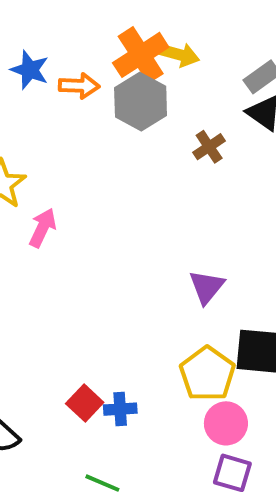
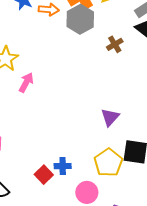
blue cross: (120, 409) -> (63, 166), moved
pink circle: (226, 423) -> (87, 192), moved

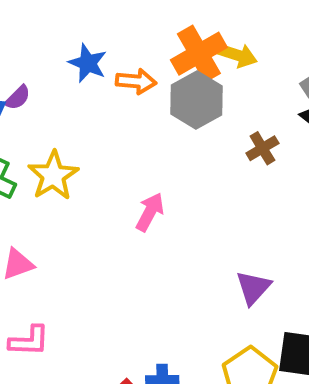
pink arrow: (26, 82) -> (150, 212), moved

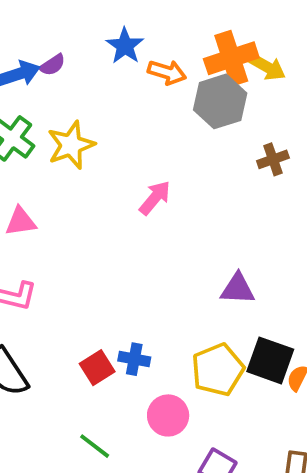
purple triangle: (253, 288) -> (238, 289), turned 39

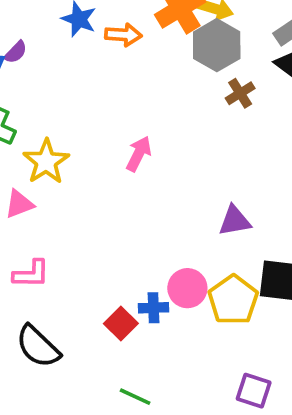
gray hexagon: (220, 101) -> (217, 45), moved
yellow star: (71, 145) -> (46, 162), moved
pink circle: (168, 415) -> (187, 288), moved

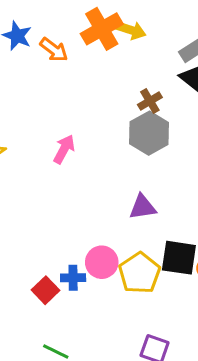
orange arrow: (123, 35) -> (54, 50), turned 32
gray hexagon: (217, 45) -> (149, 133), moved

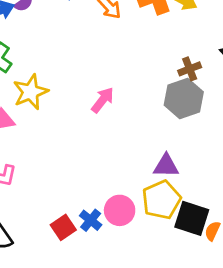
yellow pentagon: (140, 273) -> (161, 200), moved
blue cross: (73, 278) -> (91, 220), turned 30

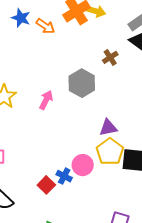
gray hexagon: (184, 99) -> (82, 83), moved
pink arrow: (103, 100) -> (46, 100), moved

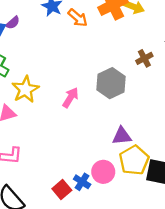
purple triangle: (108, 128) -> (122, 136), moved

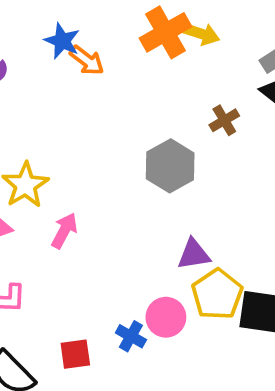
orange arrow: (78, 18) -> (87, 60), moved
pink arrow: (71, 98) -> (64, 231), moved
red square: (62, 190) -> (75, 354), moved, turned 36

